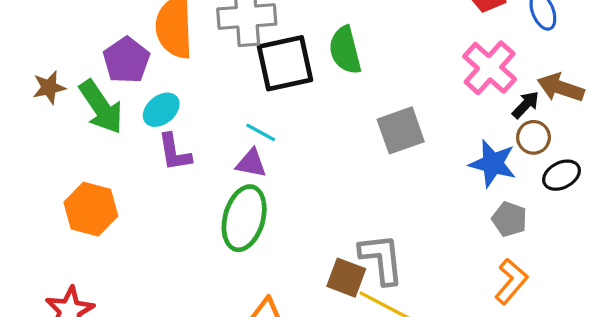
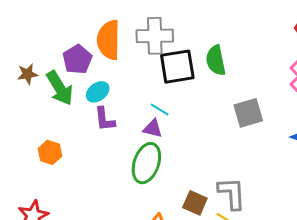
orange hexagon: (91, 209) -> (50, 152), size x0.7
brown square: (346, 278) -> (195, 203), moved

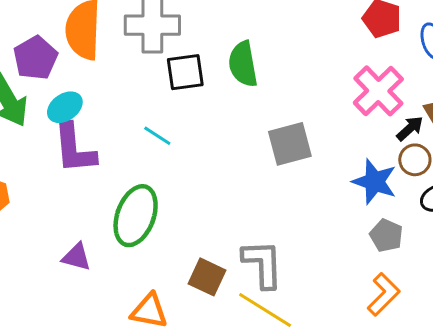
black square: (177, 67) -> (185, 72), size x0.7
purple L-shape: (105, 119) -> (74, 148), size x1.4
purple triangle: (153, 129) -> (76, 257), moved

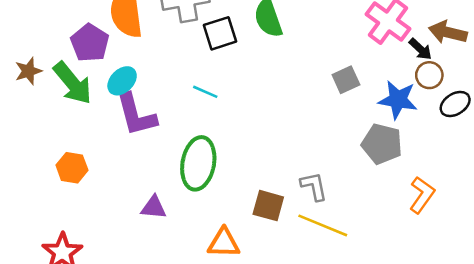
black arrow: (410, 128) -> (420, 49), turned 95
gray square: (290, 144) -> (346, 80), moved, size x0.7
gray pentagon: (386, 235) -> (382, 144), moved, size x1.4
gray L-shape: (263, 264) -> (314, 186), size x0.7

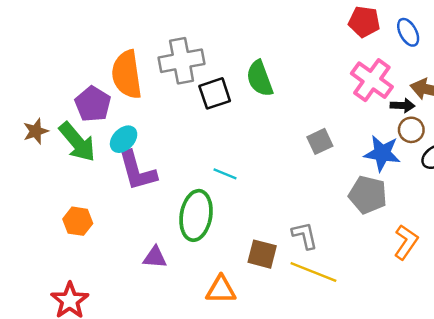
black arrow: (420, 49) -> (403, 106), turned -40
gray square: (346, 80) -> (320, 141), moved
cyan line: (205, 92) -> (225, 174), moved

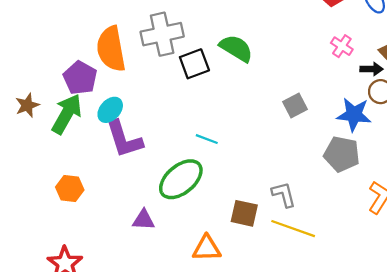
green semicircle: (260, 78) -> (236, 48), turned 144
pink cross: (372, 80) -> (342, 46), size x0.6
green arrow: (77, 142) -> (67, 114), turned -108
green ellipse: (196, 215) -> (181, 179), turned 42

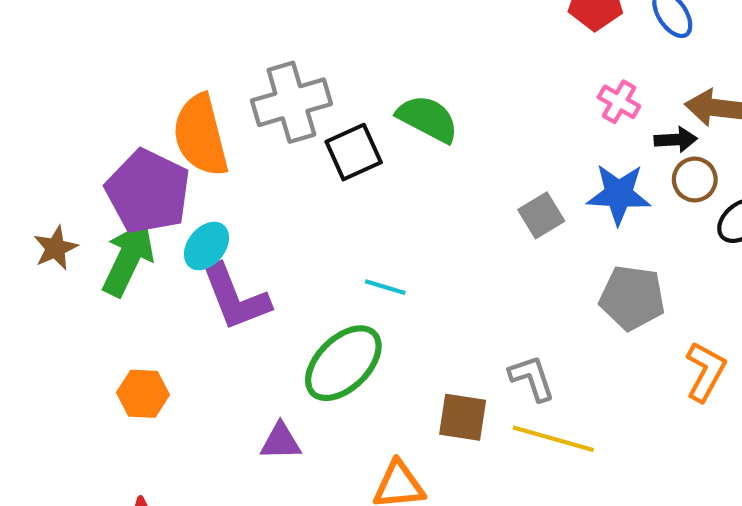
purple pentagon: (80, 78) -> (148, 192), size x1.4
blue star: (354, 115) -> (619, 194), moved

